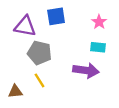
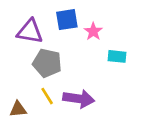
pink star: (99, 22) -> (93, 31), moved
purple arrow: (86, 70) -> (79, 99), moved

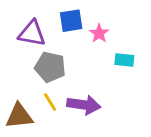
brown triangle: (18, 109) -> (19, 116), size x1.5

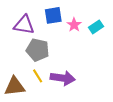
cyan rectangle: (124, 60) -> (96, 27), moved, turned -40

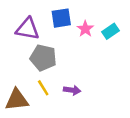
purple arrow: (63, 78) -> (72, 90), size x0.6

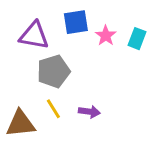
cyan rectangle: (111, 31) -> (137, 39), turned -35
gray pentagon: (43, 58) -> (53, 71), turned -30

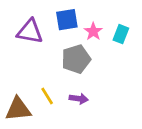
gray pentagon: (53, 71) -> (76, 59), moved

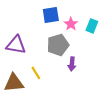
purple triangle: (30, 31) -> (16, 45), moved
purple arrow: (79, 99) -> (72, 64), moved, turned 88

